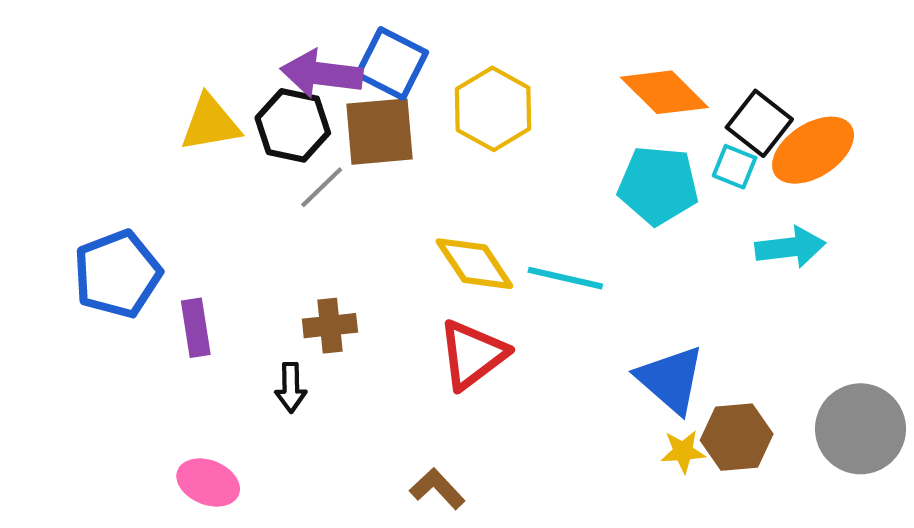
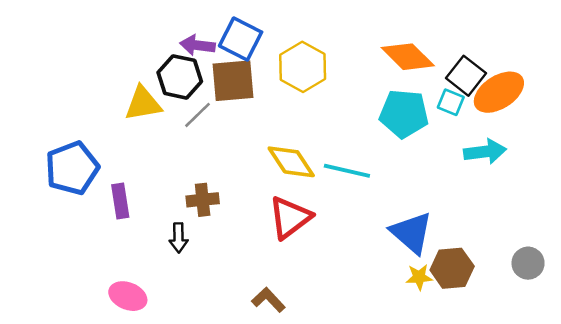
purple arrow: (322, 74) -> (198, 45), size x0.7
yellow triangle: (210, 123) -> (143, 104), moved
gray circle: (860, 429) -> (528, 263), size x0.6

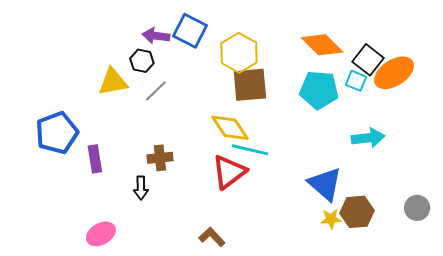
black hexagon: (180, 77) -> (142, 61), size x0.7
brown square: (233, 81) -> (250, 85), moved
cyan arrow: (485, 152) -> (368, 138), moved
cyan line: (347, 171) -> (250, 150), moved
pink ellipse: (128, 296) -> (101, 234), turned -52

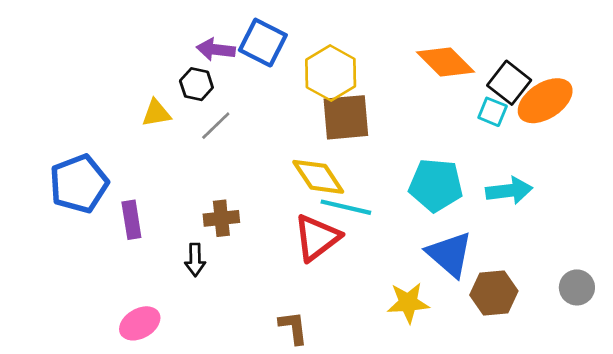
yellow triangle: (113, 82) -> (156, 113), size x0.7
cyan pentagon: (319, 90) -> (436, 185), moved
yellow star: (331, 219) -> (408, 303), moved, size x1.4
brown L-shape: (212, 237) -> (293, 328), turned 36

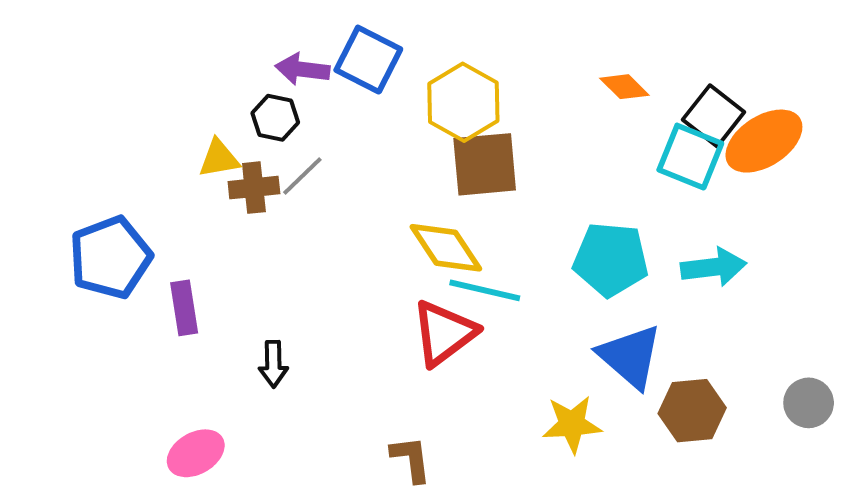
orange diamond: (445, 62) -> (624, 87), size x0.6
cyan square: (493, 112) -> (690, 157), size x1.6
brown cross: (221, 218) -> (254, 188), moved

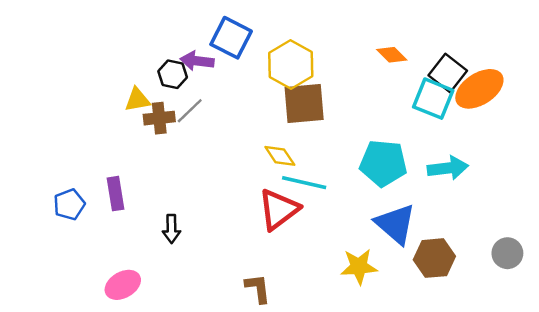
purple arrow: (302, 69) -> (197, 61), moved
yellow diamond: (446, 248) -> (280, 156), size x0.7
blue pentagon: (110, 257) -> (69, 205), moved, size x0.6

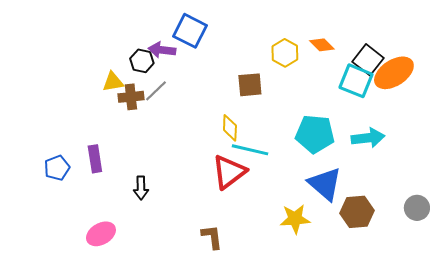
yellow hexagon: (291, 65) -> (285, 53), moved, size x0.7
brown square: (304, 103) -> (250, 85), size x0.7
yellow diamond: (280, 156) -> (230, 128), turned 36

